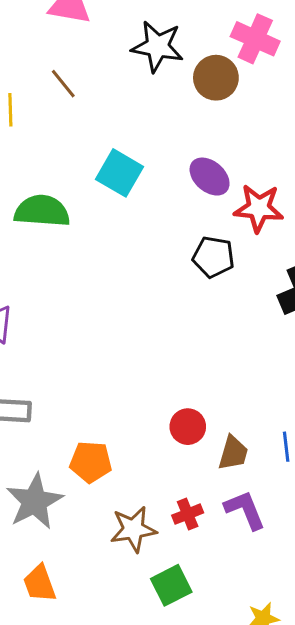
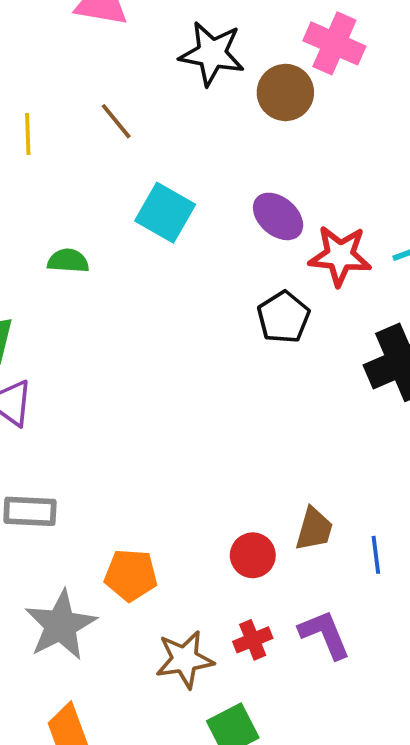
brown line: (63, 84) -> (116, 121), moved
green semicircle: (42, 211) -> (68, 261), size x0.6
black pentagon: (213, 257) -> (283, 317), turned 30
red circle: (188, 427) -> (253, 555), moved
brown trapezoid: (233, 453) -> (314, 529), moved

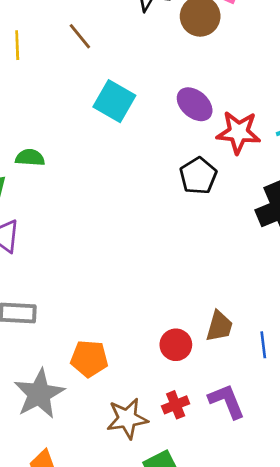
green semicircle: (68, 261) -> (30, 158), moved

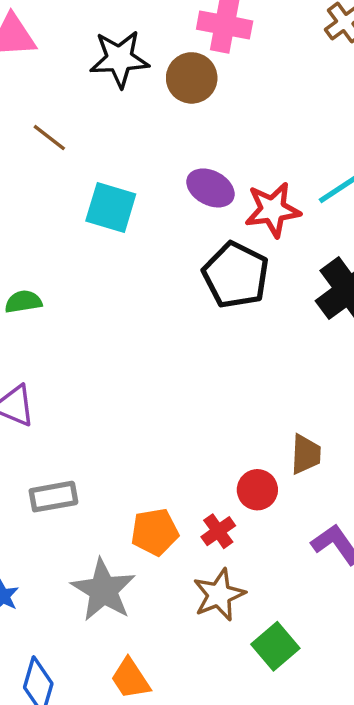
black pentagon: (198, 176) -> (236, 275), size x1.4
red cross: (176, 405) -> (218, 531), moved

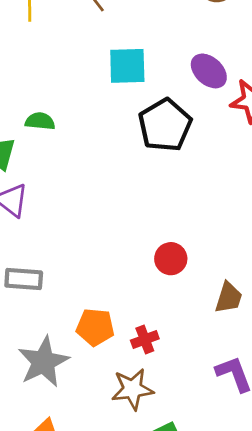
cyan square: (111, 208) -> (127, 66), turned -33
black pentagon: (236, 275) -> (165, 125), moved
red circle: (257, 490) -> (171, 259), moved

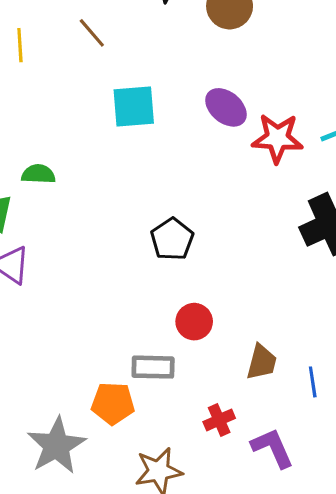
black pentagon: (165, 125) -> (172, 239), moved, size x0.7
gray rectangle: (24, 279) -> (153, 367), moved
red cross: (145, 340) -> (219, 420), moved

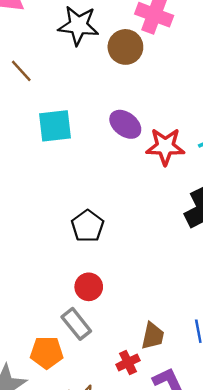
red circle: (194, 322) -> (89, 287), moved
brown trapezoid: (262, 362) -> (153, 336), moved
gray rectangle: (153, 367) -> (76, 324), turned 52

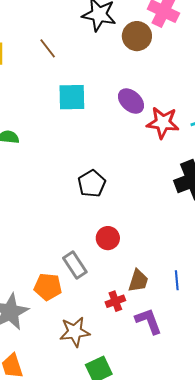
red circle: (89, 287) -> (108, 238), moved

